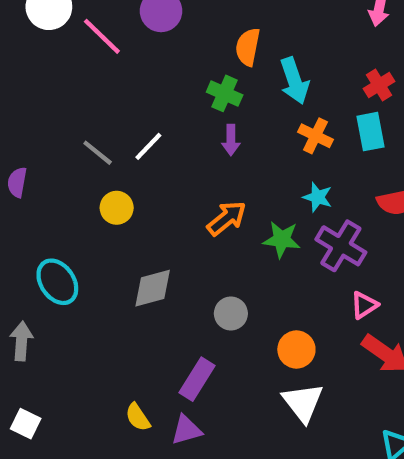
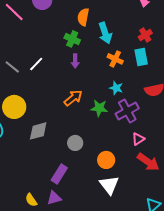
yellow circle: (117, 208) -> (14, 107), moved, size x1.5
purple cross: (341, 246) -> (127, 111), turned 30
yellow semicircle: (138, 417) -> (31, 200), moved

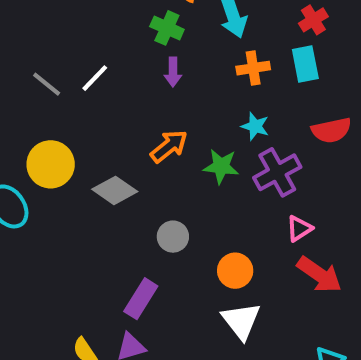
orange cross: (115, 59) -> (253, 68), turned -35
gray diamond: (38, 131) -> (115, 190), moved, turned 50

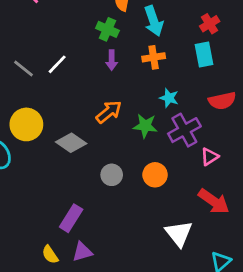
orange cross: (253, 68) -> (154, 57), moved
pink triangle: (299, 229) -> (210, 157), moved
orange circle: (235, 271) -> (155, 175), moved
purple rectangle: (141, 299) -> (71, 218), moved
white triangle: (241, 321) -> (179, 234), moved

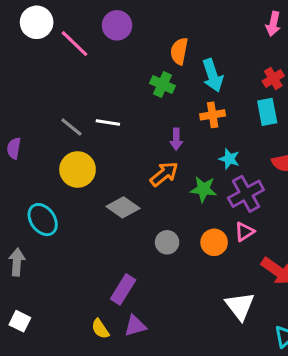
purple arrow: (112, 60) -> (176, 139), moved
white line: (57, 64) -> (108, 122), turned 55
yellow circle: (26, 124) -> (78, 169), moved
pink triangle: (210, 157) -> (244, 232), moved

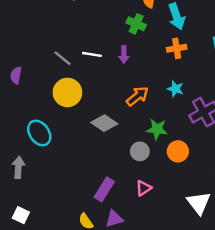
purple arrow: (176, 139) -> (124, 54), moved
cyan star: (229, 159) -> (175, 89), moved
green star: (203, 189) -> (157, 129), moved
pink triangle: (244, 232) -> (143, 188), moved

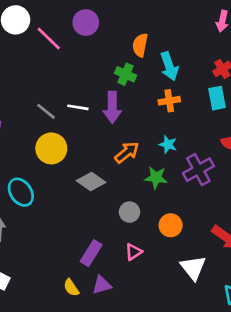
purple arrow: (124, 54) -> (112, 107), size x1.6
green star: (157, 129) -> (156, 178), moved
orange circle: (178, 151) -> (171, 225), moved

